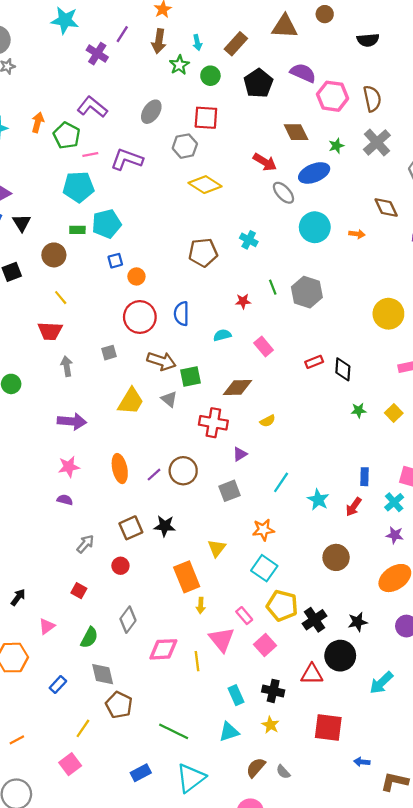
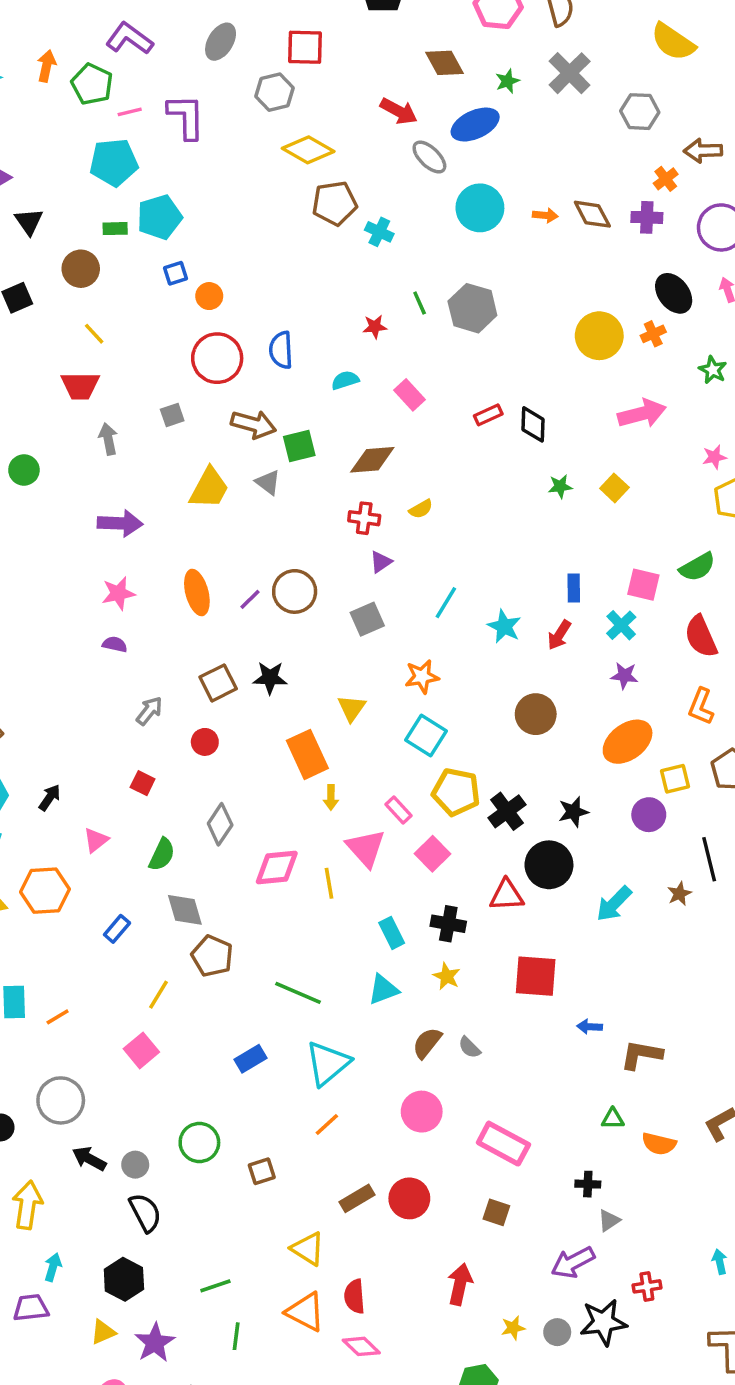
purple L-shape: (127, 159) -> (186, 117), turned 72
brown diamond: (386, 208) -> (592, 214), moved
brown pentagon: (203, 253) -> (334, 203), moved
red cross: (213, 423) -> (364, 518), moved, size x0.7

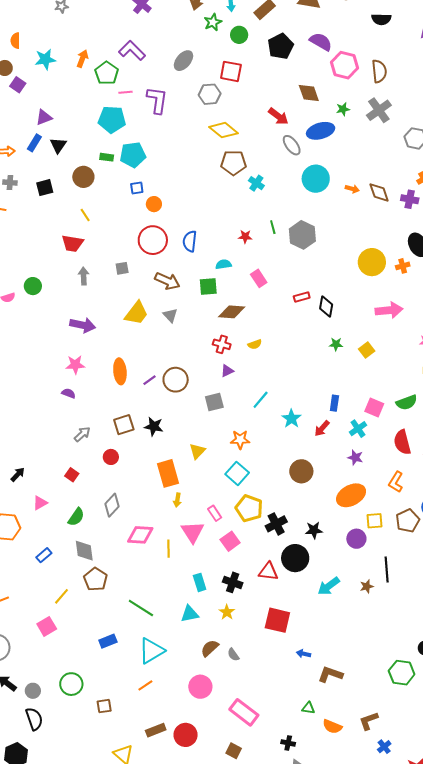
green square: (299, 446) -> (208, 286), moved

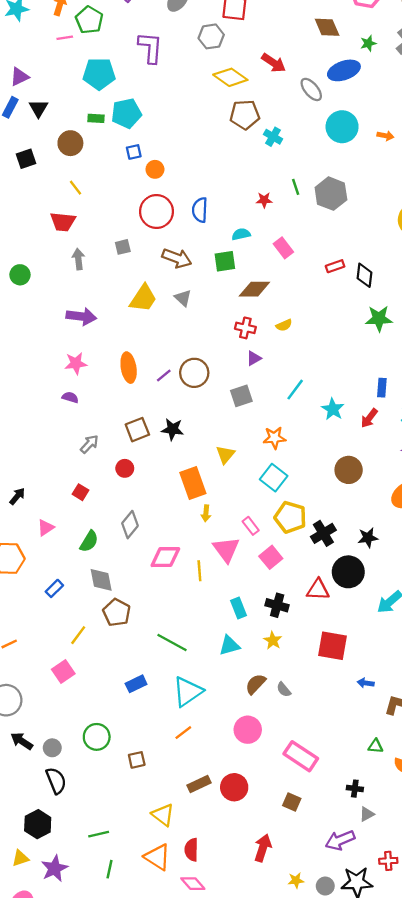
pink line: (126, 92) -> (65, 38), moved
red arrow: (278, 116) -> (274, 63), moved
green star: (336, 344) -> (379, 319), size x1.6

